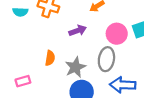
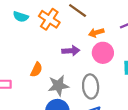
pink circle: (117, 34) -> (103, 53), moved
gray ellipse: (106, 59) -> (91, 86), turned -30

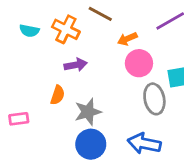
purple arrow: (71, 51) -> (76, 65), moved
gray ellipse: (91, 86) -> (154, 99), moved

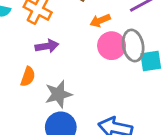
gray ellipse: (154, 99) -> (133, 46), moved

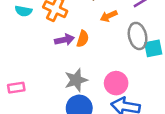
pink circle: (112, 46) -> (116, 83), moved
orange semicircle: (28, 77) -> (83, 39), moved

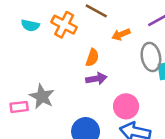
purple arrow: (64, 40) -> (96, 79), moved
gray star: (76, 80) -> (42, 96), moved, turned -30

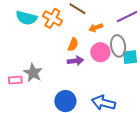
cyan semicircle: (30, 25) -> (26, 18), size x1.5
pink circle: (126, 106) -> (100, 52), moved

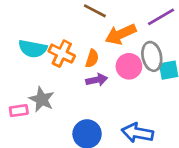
cyan semicircle: (26, 18) -> (33, 49), moved
orange cross: (52, 18) -> (62, 54), moved
orange arrow: (96, 28) -> (121, 34), size x1.6

